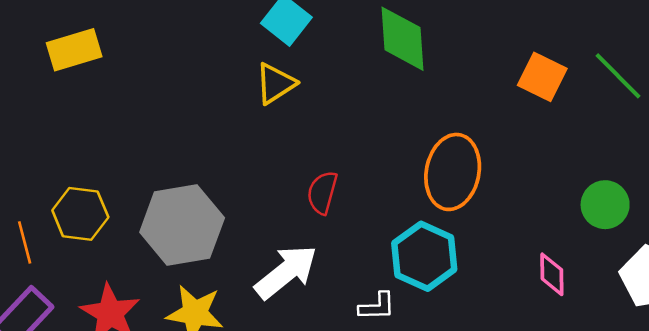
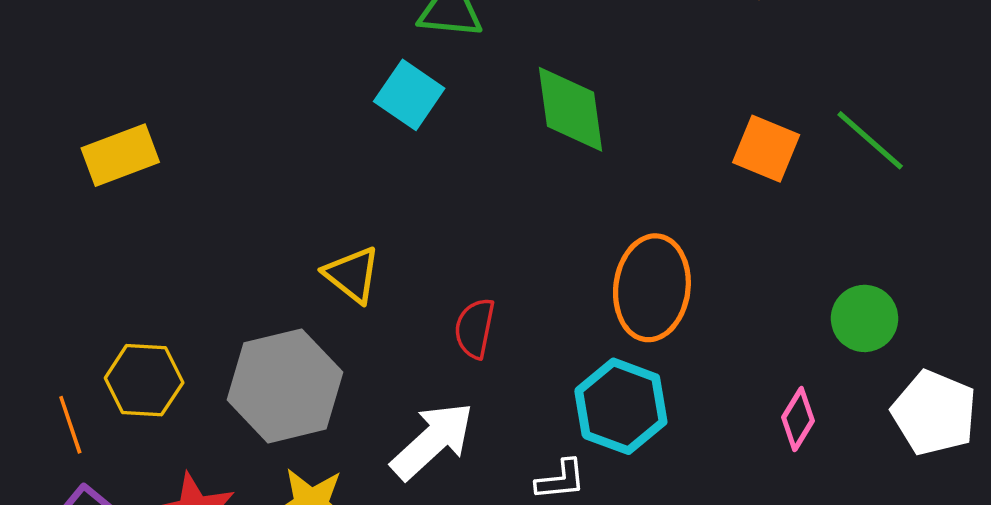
yellow triangle: (275, 84) -> (352, 275), moved, turned -45
pink diamond: (552, 274) -> (798, 419), turned 36

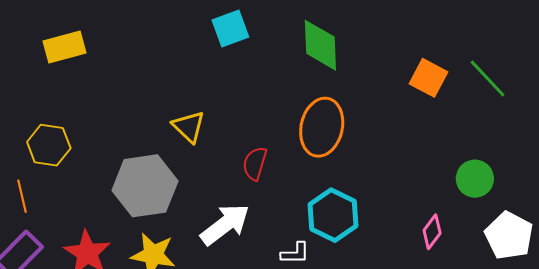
cyan square: (409, 95) -> (230, 28), turned 30
orange ellipse: (652, 288) -> (322, 127), moved
yellow hexagon: (144, 380) -> (49, 145), moved

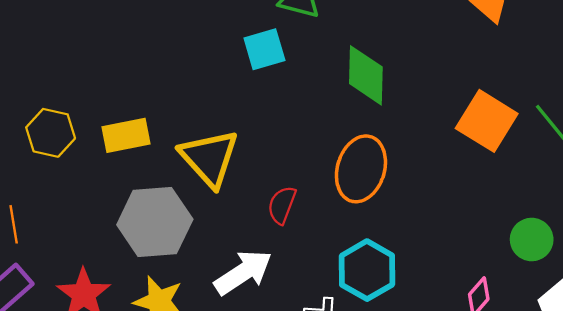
yellow rectangle: (64, 47) -> (126, 135), moved
orange square: (429, 78) -> (487, 121), size x1.4
yellow triangle: (189, 127) -> (209, 158), size x1.6
yellow hexagon: (49, 145) -> (51, 133), moved

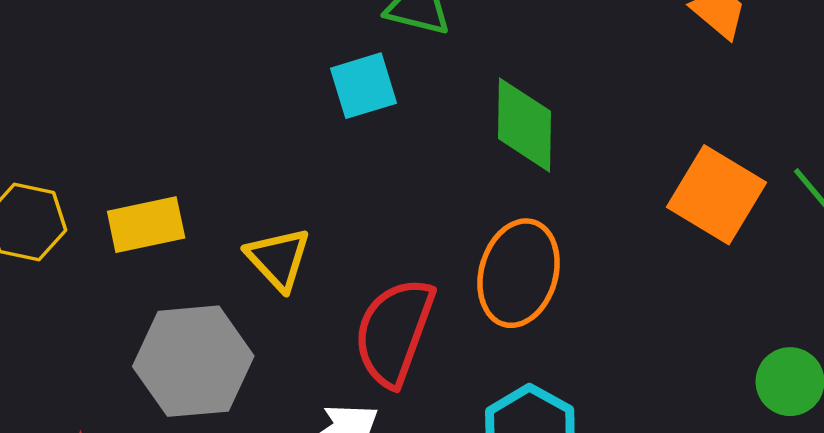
yellow triangle: (209, 158) -> (278, 259), size x0.7
red semicircle: (282, 205) -> (394, 332), size x1.8

